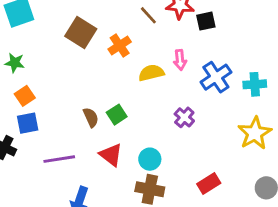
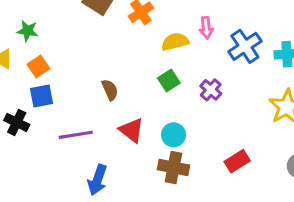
green square: (117, 115) -> (169, 81), moved

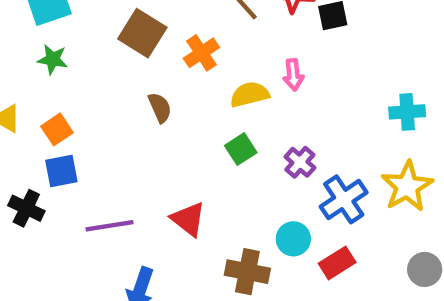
green star: (28, 31) -> (53, 59), moved
blue cross: (245, 46) -> (344, 199), moved
brown semicircle: (110, 90) -> (160, 108), moved
cyan circle: (174, 135) -> (293, 239), moved

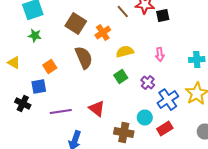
pink arrow: (293, 75) -> (160, 55), moved
brown semicircle: (160, 108) -> (84, 58), size x1.6
orange square: (57, 129) -> (50, 67), moved

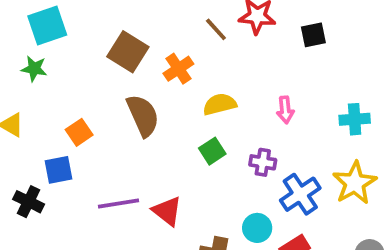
black square: (163, 16) -> (313, 35), moved
green star: (35, 36) -> (34, 69), moved
purple cross: (148, 83) -> (263, 162), turned -32
purple line: (61, 112) -> (118, 204), moved

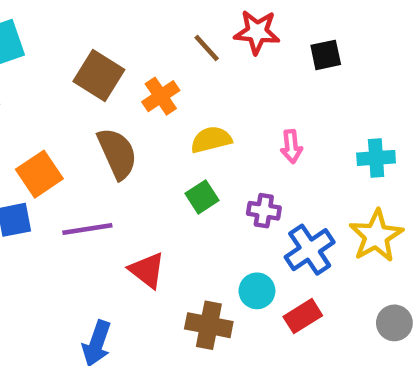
orange square: (79, 132) -> (39, 174), size x1.4
purple line: (118, 204) -> (87, 229), moved

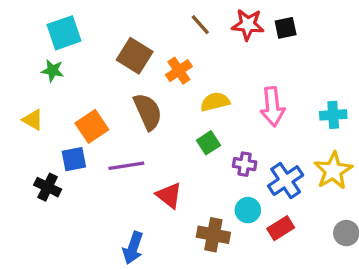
brown line: (207, 48) -> (200, 25), moved
black square: (326, 55) -> (286, 28), moved
pink arrow: (291, 147) -> (272, 107), size x1.6
purple cross: (264, 211) -> (245, 164), moved

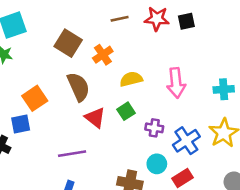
brown line: (200, 25) -> (120, 19), turned -60
purple line: (126, 166) -> (72, 154), moved
red triangle: (169, 195) -> (95, 118), moved

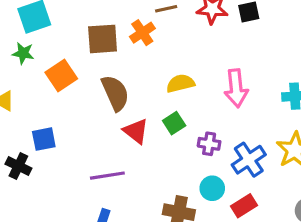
brown square: (68, 43) -> (103, 39), turned -36
orange cross: (103, 55) -> (142, 33), moved
orange square: (35, 98) -> (61, 75), moved

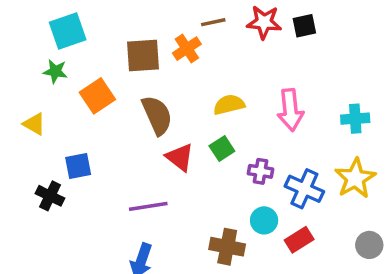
blue cross: (249, 160) -> (304, 189), turned -32

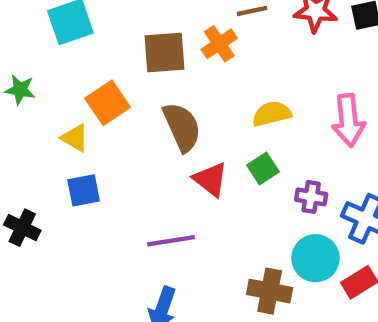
green star: (55, 71) -> (20, 90), moved
yellow triangle: (34, 124) -> (75, 138), moved
black cross: (50, 196) -> (22, 228), moved
cyan circle: (264, 220) -> (315, 258), size x1.4

